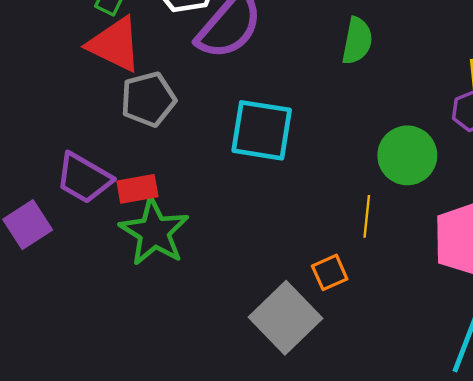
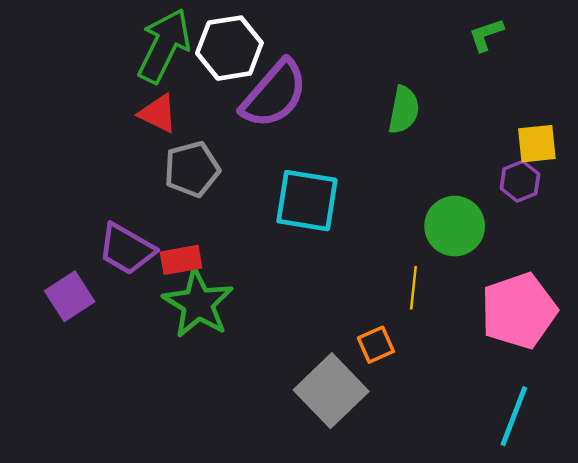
red triangle: (115, 44) -> (158, 113), size x0.7

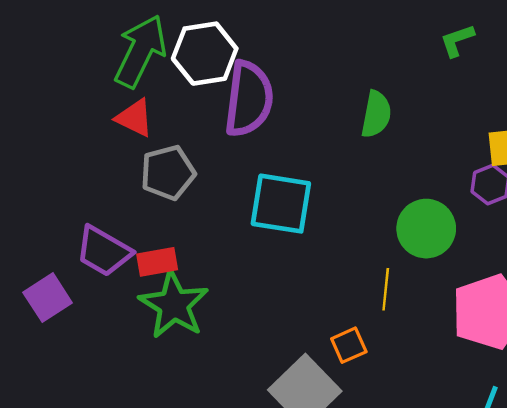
purple semicircle: (274, 94) -> (249, 99), turned -34

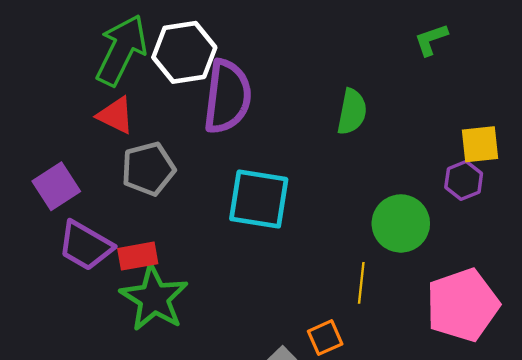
purple square: (48, 298) -> (56, 186), moved

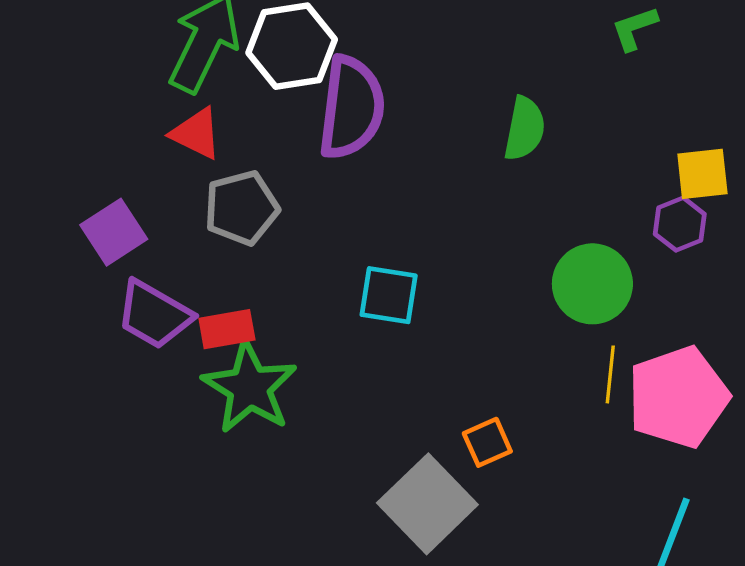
cyan square: (259, 199) -> (389, 295), moved, size x0.7
yellow line: (361, 283) -> (610, 374), moved

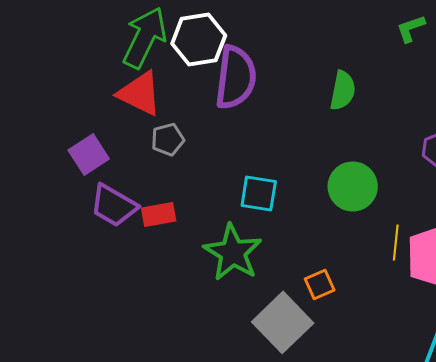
red triangle: (196, 133) -> (140, 93), size x1.4
gray pentagon: (241, 208) -> (168, 139), size x0.7
green circle: (592, 284) -> (353, 186), moved
green star: (250, 387) -> (233, 252), moved

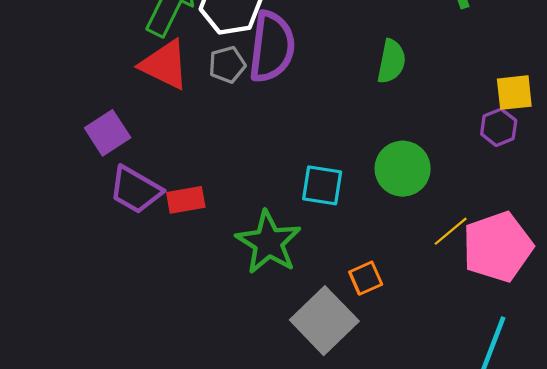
gray pentagon: (168, 139) -> (227, 65), moved
cyan square: (259, 193) -> (322, 185), moved
yellow line: (396, 242) -> (451, 231), turned 44

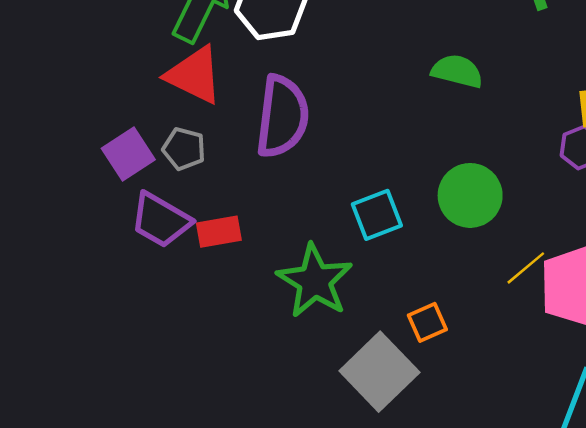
purple semicircle: (272, 47) -> (282, 116), moved
green semicircle: (391, 61) -> (457, 71), turned -87
gray pentagon: (227, 65) -> (184, 149), moved, turned 30
cyan square: (322, 185) -> (377, 215), turned -30

